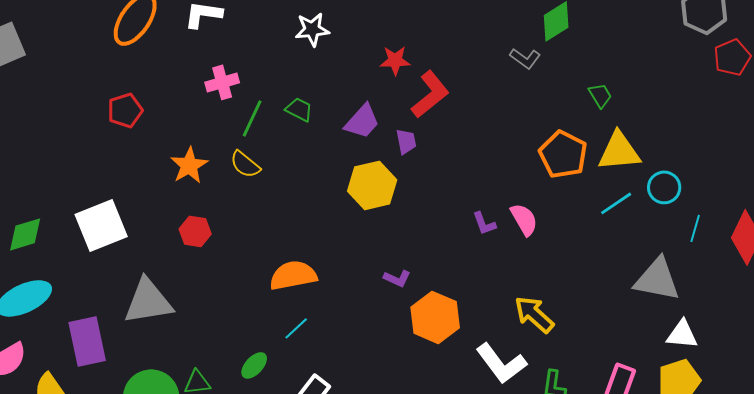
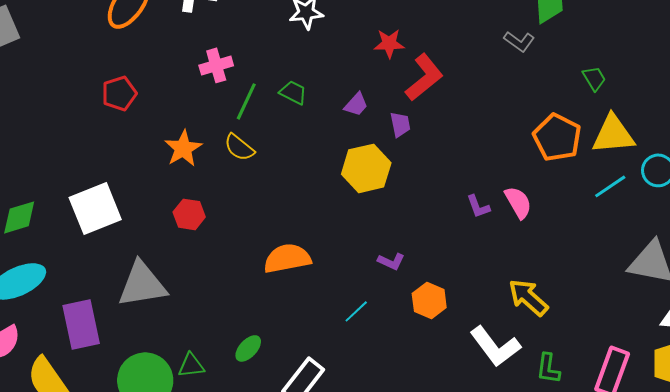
purple trapezoid: (362, 121) -> (356, 104), size x0.7
orange hexagon: (435, 317) -> (429, 300), size x0.7
cyan line: (296, 328) -> (356, 311), moved

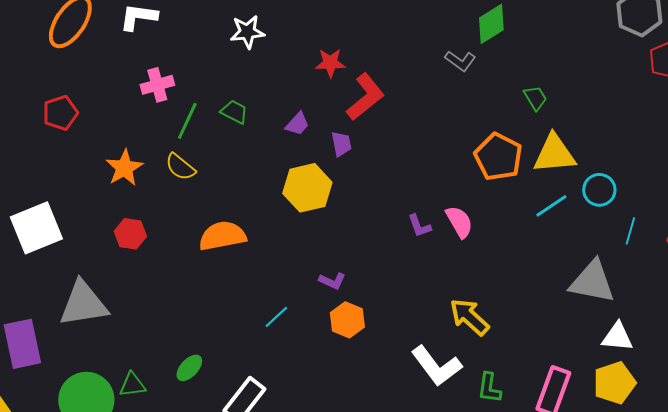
orange semicircle: (287, 258) -> (222, 236), moved
orange hexagon: (429, 300) -> (347, 320), moved
cyan line: (356, 311) -> (276, 317), moved

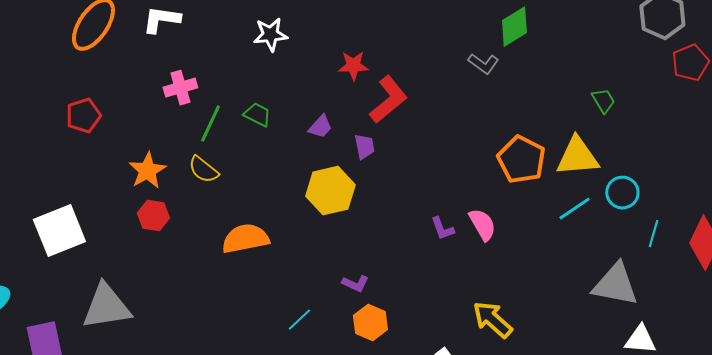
green trapezoid: (535, 98) -> (603, 101), moved
red hexagon: (130, 234) -> (153, 216), moved

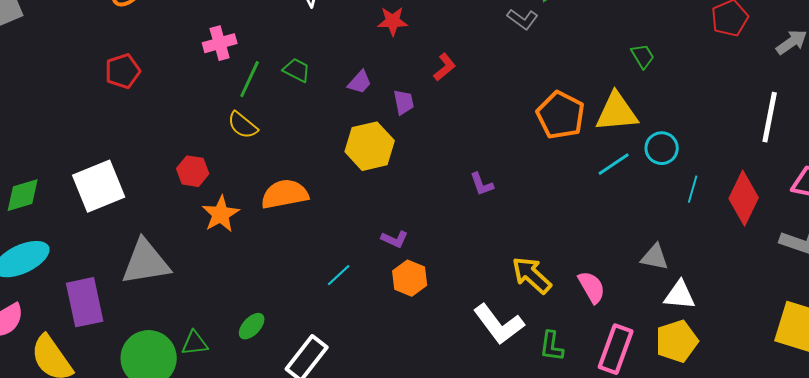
red L-shape: (388, 100) -> (445, 67), moved, size x0.6
orange star: (147, 171) -> (221, 214), moved
pink semicircle: (482, 225) -> (592, 287), moved
gray triangle: (615, 285) -> (655, 257), moved, size x0.6

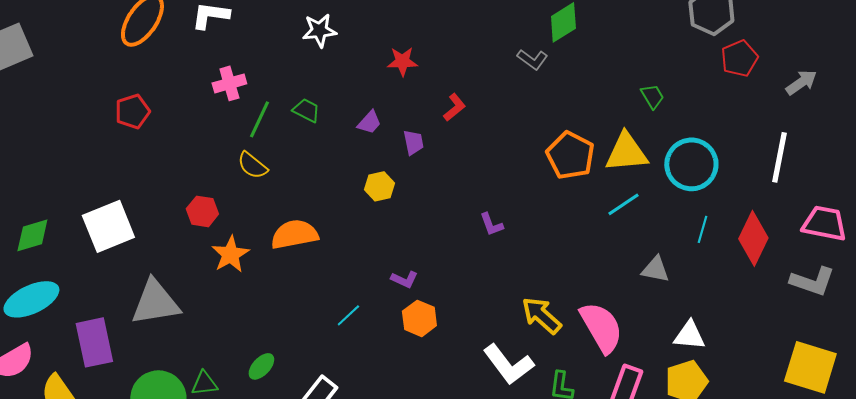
yellow hexagon: (370, 146) -> (379, 186), size x0.6
cyan circle: (662, 148) -> (691, 164), moved, size x1.6
gray triangle: (655, 257) -> (655, 269), moved
pink semicircle: (592, 287) -> (601, 327), size x1.6

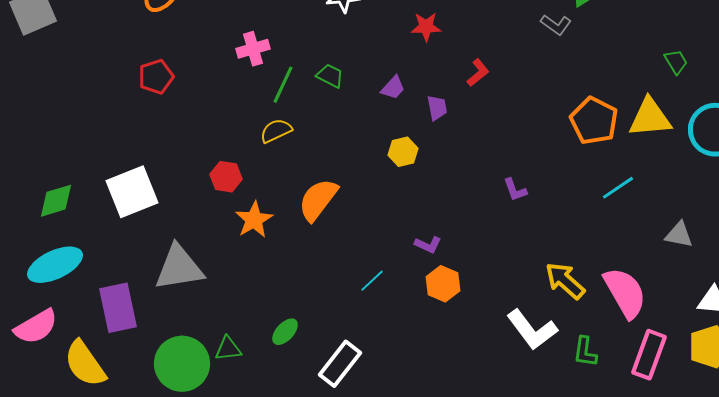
yellow semicircle: (252, 165) -> (276, 131), turned 116
cyan line: (623, 204) -> (618, 188), moved
orange semicircle: (294, 234) -> (318, 200), turned -42

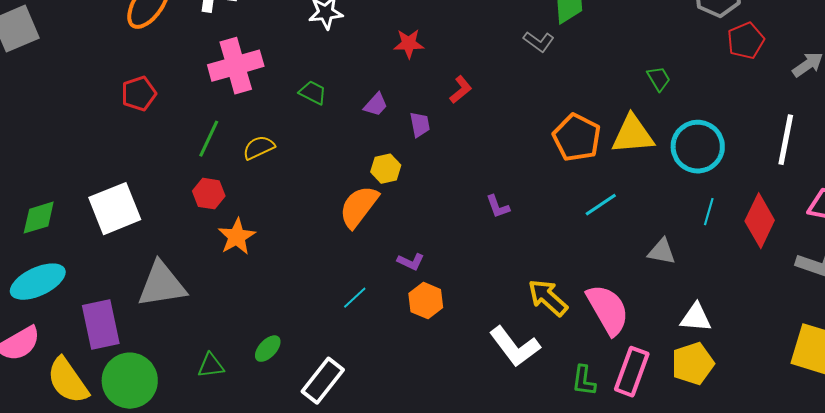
pink cross: (253, 49) -> (236, 66), size x1.6
green line: (283, 85) -> (209, 139), moved
orange semicircle: (318, 200) -> (359, 207), moved
green L-shape: (585, 352) -> (584, 381), moved
green circle: (182, 364) -> (130, 381), moved

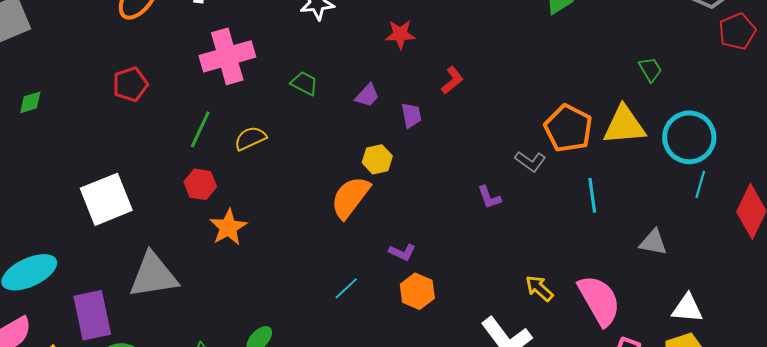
gray L-shape: (539, 42) -> (530, 161), moved
cyan line: (601, 205) -> (592, 195), turned -64
cyan line: (709, 212) -> (700, 184), moved
green diamond: (39, 218) -> (30, 102), moved, size x0.7
yellow arrow: (548, 298) -> (539, 288), size x0.7

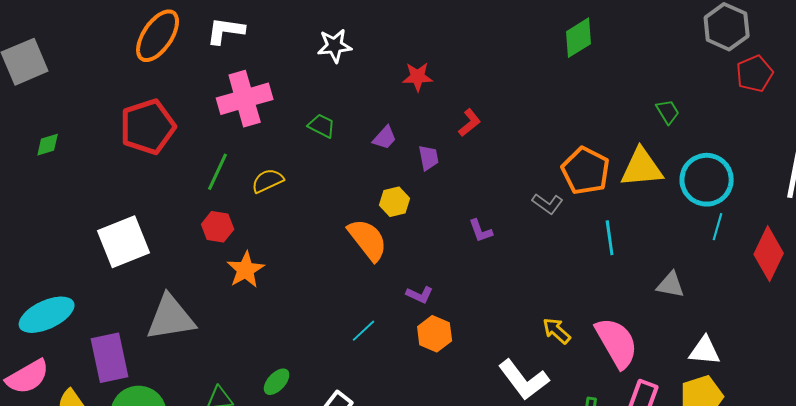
red pentagon: (130, 84) -> (148, 127), size x1.6
orange semicircle: (350, 197) -> (368, 240), turned 105
purple L-shape: (489, 197) -> (481, 231), moved

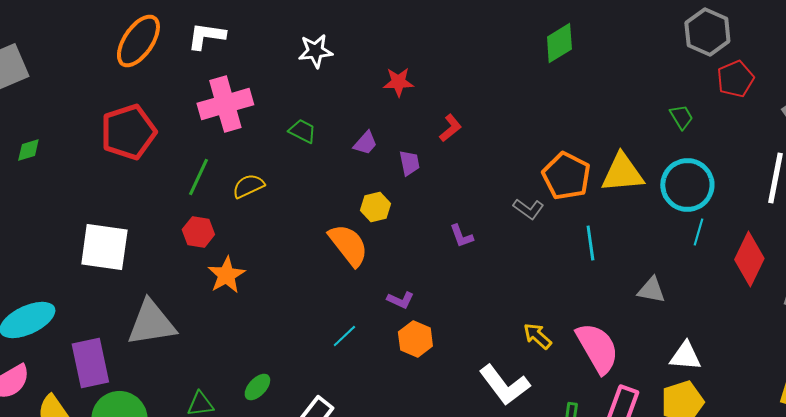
green trapezoid: (668, 112) -> (681, 117), moved
white square: (124, 242) -> (104, 247), turned 30

